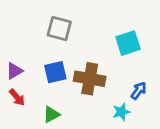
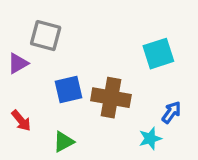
gray square: (59, 29) -> (46, 36), moved
purple triangle: (14, 71) -> (18, 63), moved

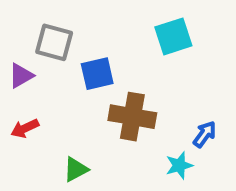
cyan square: (158, 54) -> (173, 36), moved
blue square: (68, 89) -> (97, 74), moved
red arrow: (21, 121) -> (25, 128), moved, turned 105

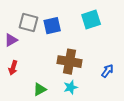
blue square: (97, 74) -> (52, 26), moved
red arrow: (25, 128) -> (13, 68), turned -48
cyan star: (179, 165) -> (71, 87), moved

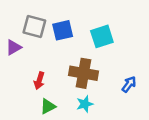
cyan square: (91, 19) -> (102, 36), moved
red arrow: (13, 68) -> (39, 81), moved

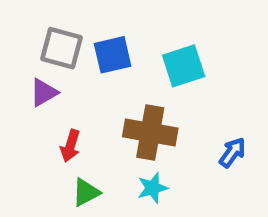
purple triangle: (14, 47) -> (44, 93), moved

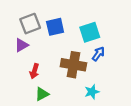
gray square: (61, 48) -> (30, 24), turned -36
blue arrow: (232, 152) -> (98, 54), moved
cyan star: (152, 188) -> (92, 92), moved

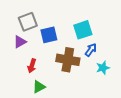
blue square: (55, 27) -> (49, 35), moved
cyan star: (92, 92) -> (103, 68), moved

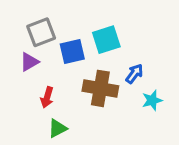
cyan square: (83, 30) -> (106, 40), moved

